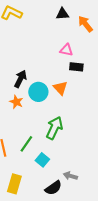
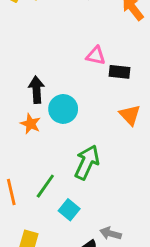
pink triangle: (66, 50) -> (96, 56), moved
black arrow: (20, 79) -> (36, 90), turned -30
orange triangle: (60, 88) -> (130, 115), moved

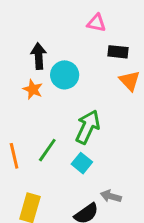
black rectangle: (119, 72) -> (118, 52), moved
cyan square: (69, 210) -> (82, 163), moved

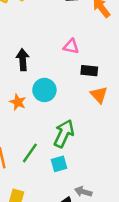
black arrow: (39, 56) -> (23, 60), moved
cyan square: (82, 163) -> (59, 164), turned 35

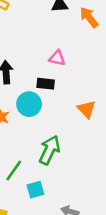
black rectangle: (89, 71) -> (46, 84), moved
cyan square: (59, 164) -> (35, 190), moved

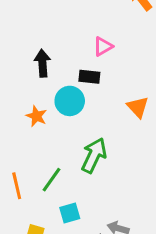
pink triangle: (57, 58) -> (103, 46), turned -42
cyan square: (35, 190) -> (70, 213), moved

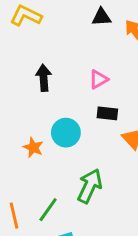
black arrow: (42, 63) -> (44, 78), moved
black rectangle: (89, 77) -> (107, 113), moved

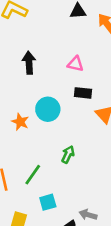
pink triangle: (98, 79) -> (75, 64), turned 42
green arrow: (90, 186) -> (68, 154), size x0.6

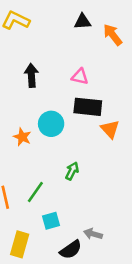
black rectangle: (83, 93) -> (88, 107), size x1.5

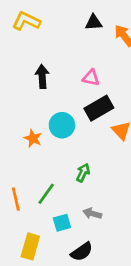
black rectangle: (88, 107) -> (99, 108), turned -36
gray arrow: (93, 234) -> (92, 214), moved

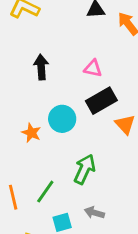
green arrow: (83, 173) -> (85, 169), size x1.5

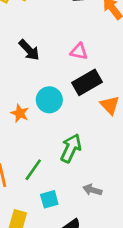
black arrow: (41, 67) -> (29, 50), turned 140
gray arrow: (94, 213) -> (92, 190), moved

